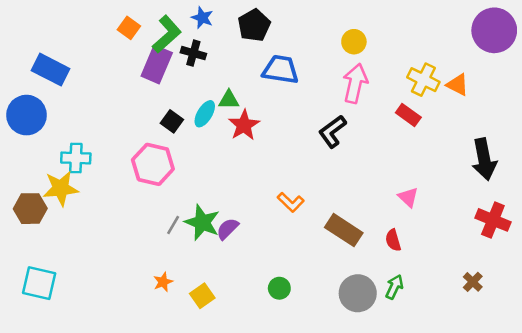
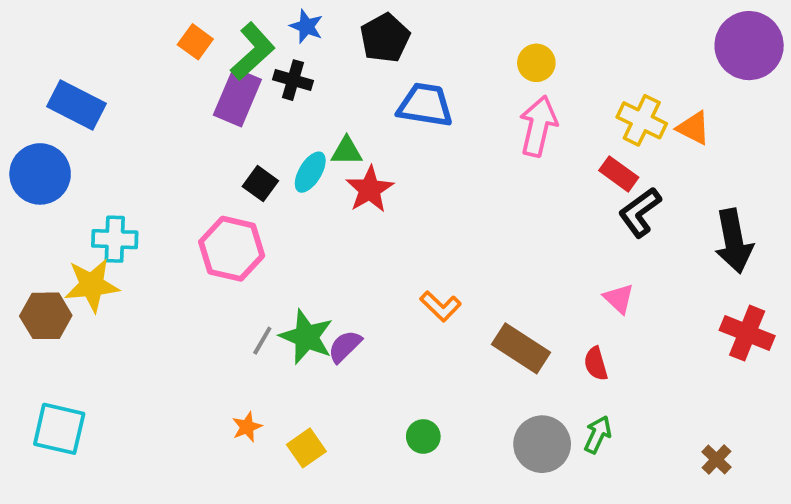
black L-shape: (332, 131) -> (640, 212), moved
brown cross: (473, 282) -> (716, 459), moved

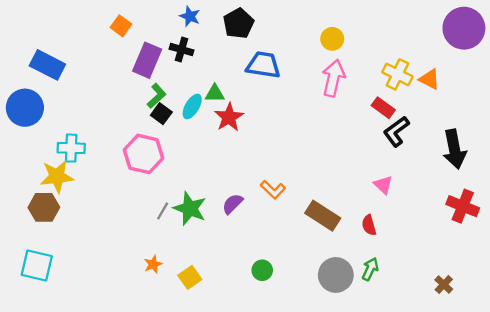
green L-shape: (253, 51) -> (157, 96), moved, size x0.7
brown hexagon: (46, 316) -> (44, 207), moved
purple semicircle: (345, 346) -> (233, 204), moved

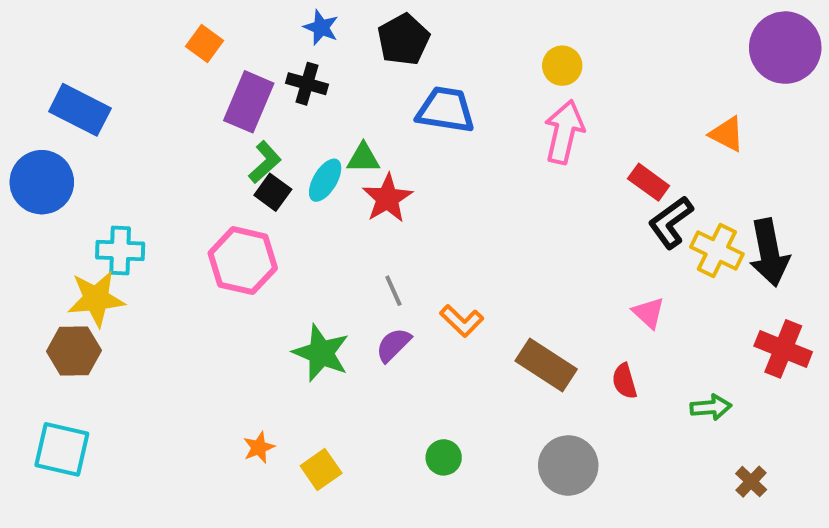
yellow cross: (397, 74) -> (717, 250), moved
gray line: (163, 211) -> (393, 291), moved, turned -54
green arrow: (370, 269) -> (711, 407), moved, turned 60

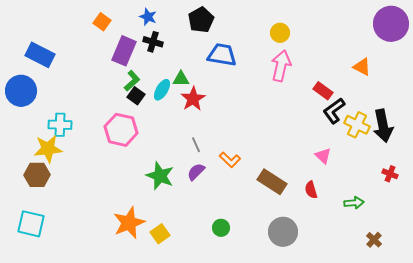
blue star: (321, 27) -> (148, 17), moved
red cross: (783, 349) -> (390, 174), size x0.6
orange star: (259, 447) -> (129, 223), size x2.0

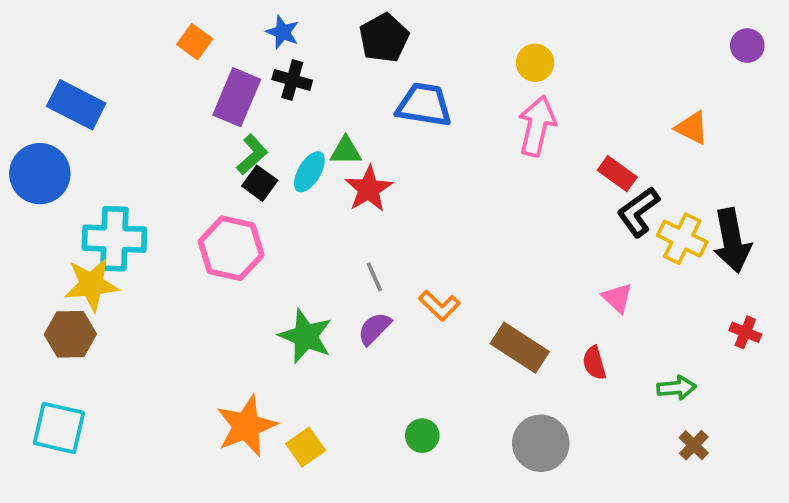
purple circle: (391, 24) -> (747, 46), size x0.5
cyan cross: (60, 125) -> (114, 239), size x1.4
brown cross: (374, 240) -> (694, 445), moved

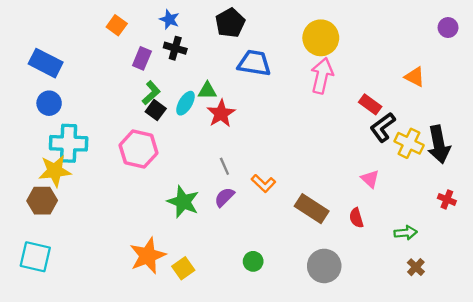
yellow circle: (535, 63) -> (321, 38), size x1.6
purple rectangle: (237, 97) -> (142, 58), size x0.7
blue circle: (40, 174) -> (49, 103), moved, size x0.7

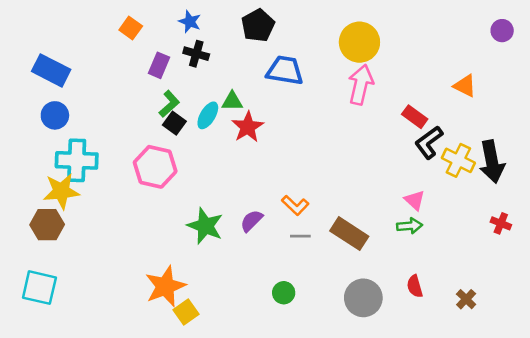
gray line: (224, 166) -> (300, 236), moved, turned -66
red semicircle: (356, 218) -> (415, 286), moved
green arrow: (406, 233) -> (410, 226), moved
yellow square: (183, 268) -> (186, 312), moved

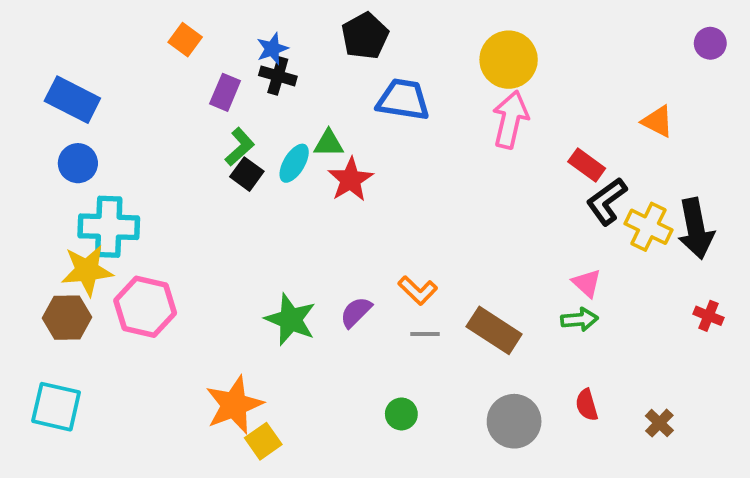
blue star: (190, 22) -> (272, 49), moved, turned 30
pink hexagon: (155, 167) -> (145, 307), moved

